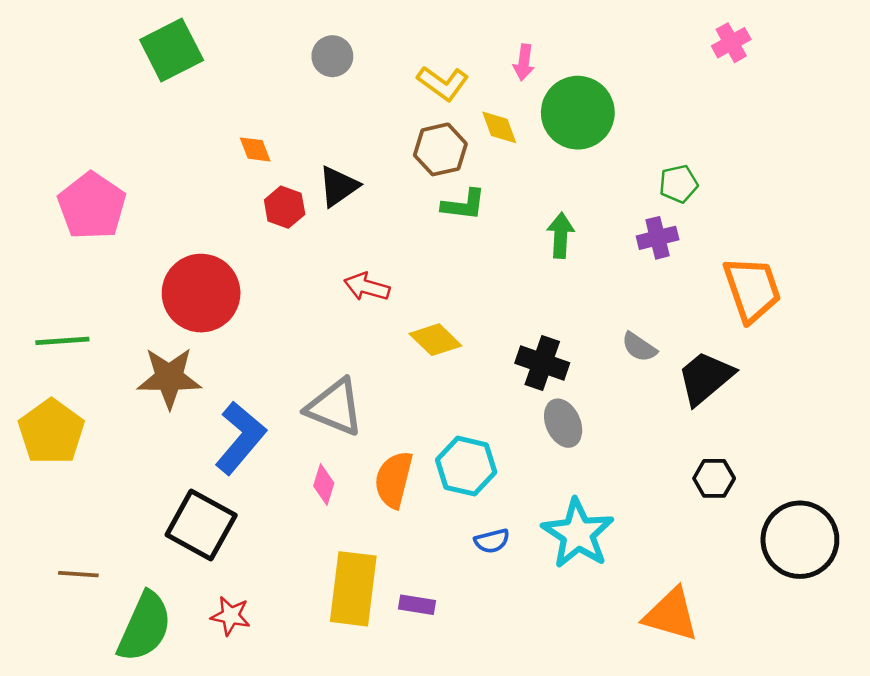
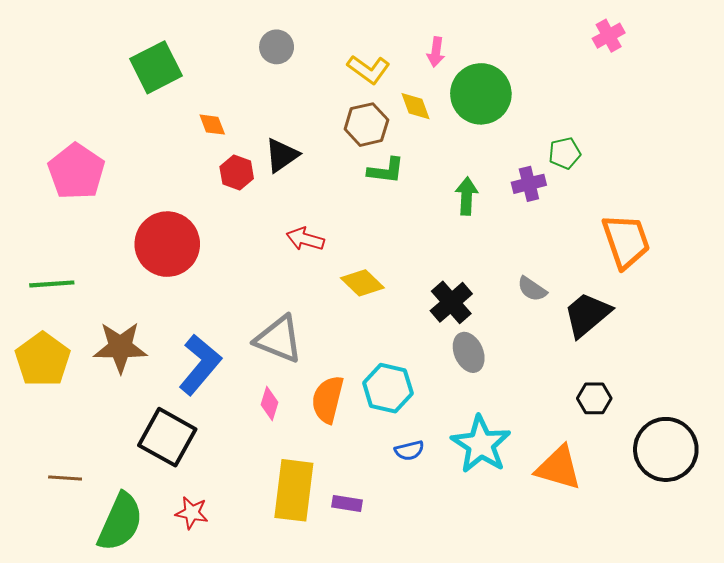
green square: (172, 50) -> (156, 67), moved
purple cross: (658, 238) -> (529, 184), moved
black cross: (542, 363) -> (451, 302), turned 30
brown star: (169, 378) -> (120, 347), moved
orange triangle: (671, 615) -> (559, 468), moved

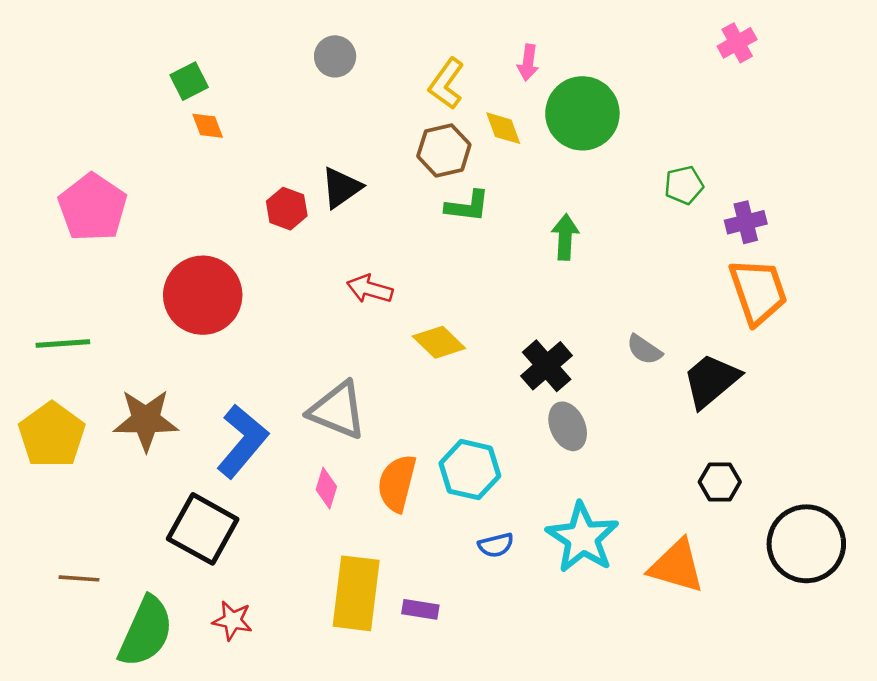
green square: (156, 67) -> (189, 81), size x0.6
yellow L-shape: (369, 69) -> (446, 84), turned 90
orange diamond: (212, 125) -> (208, 126), moved
purple cross: (529, 184) -> (746, 222), moved

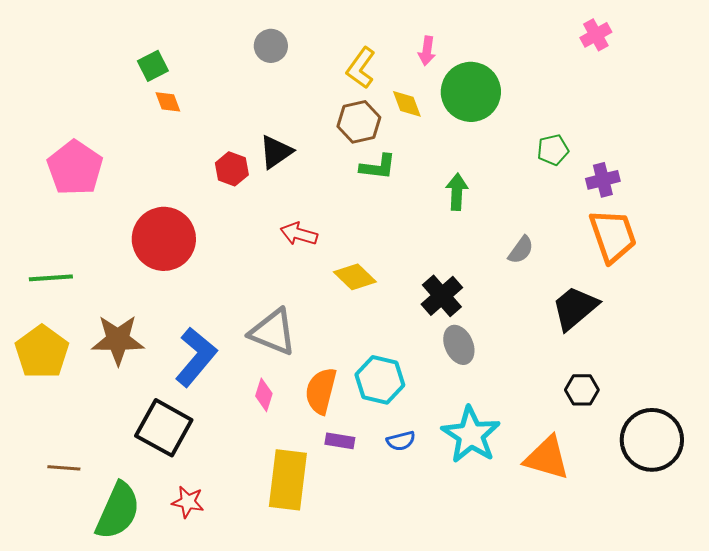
gray semicircle: (644, 350) -> (521, 250), moved, turned -88
purple rectangle: (420, 609) -> (340, 441), moved

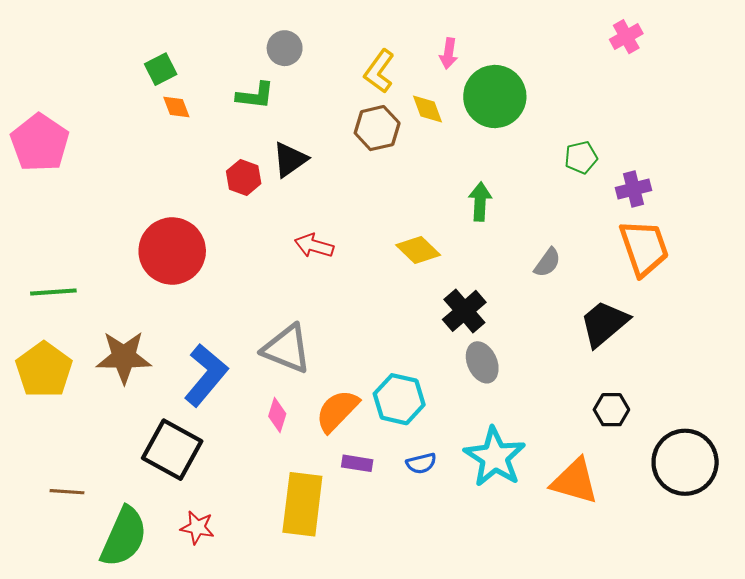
green L-shape: (378, 167) -> (255, 95), moved
pink pentagon: (75, 168) -> (40, 143), moved
yellow diamond: (355, 277) -> (418, 250), moved
orange semicircle: (321, 391) -> (337, 411), turned 30

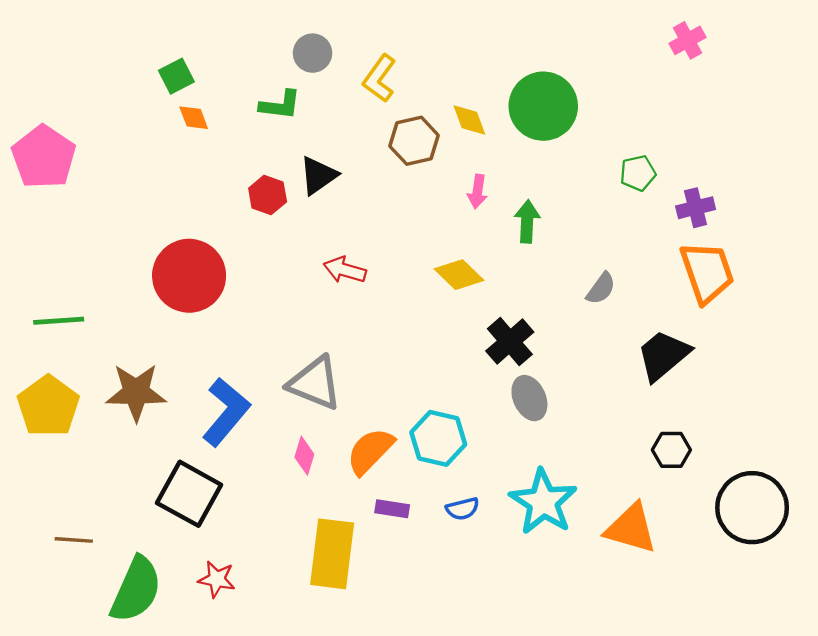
pink arrow: (449, 53) -> (477, 192), moved
yellow L-shape: (379, 71) -> (379, 78), moved

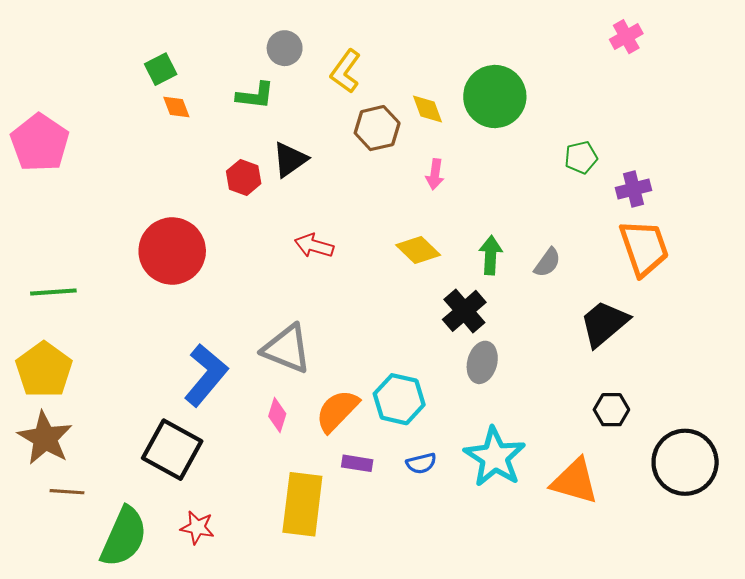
green arrow: (527, 222) -> (491, 255), moved
brown star: (136, 392) -> (45, 438), moved, turned 30
gray ellipse: (529, 398) -> (482, 362), turned 39

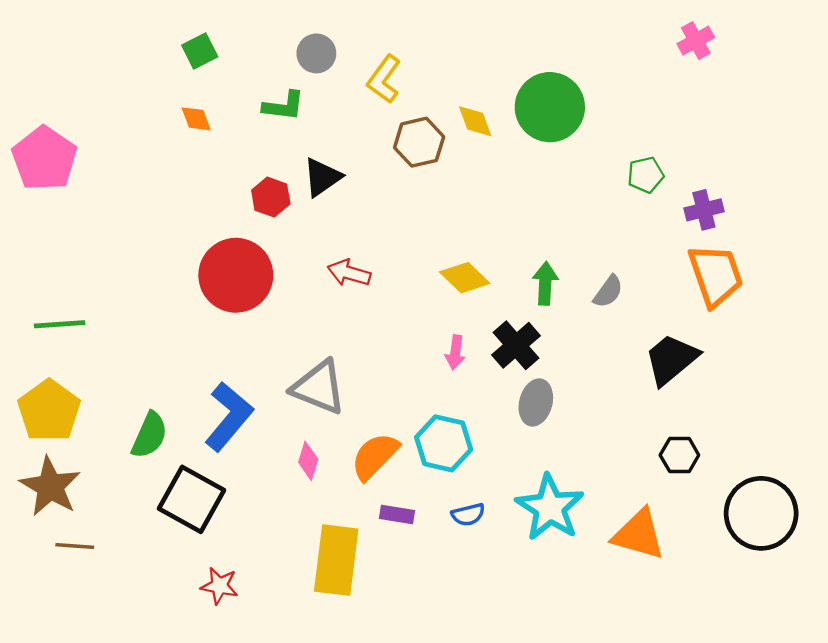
green square: (161, 69) -> (200, 51), moved
pink arrow: (435, 174) -> (455, 352), moved
red circle: (172, 251) -> (236, 275), moved
green semicircle: (124, 537) -> (149, 435), moved, size x0.7

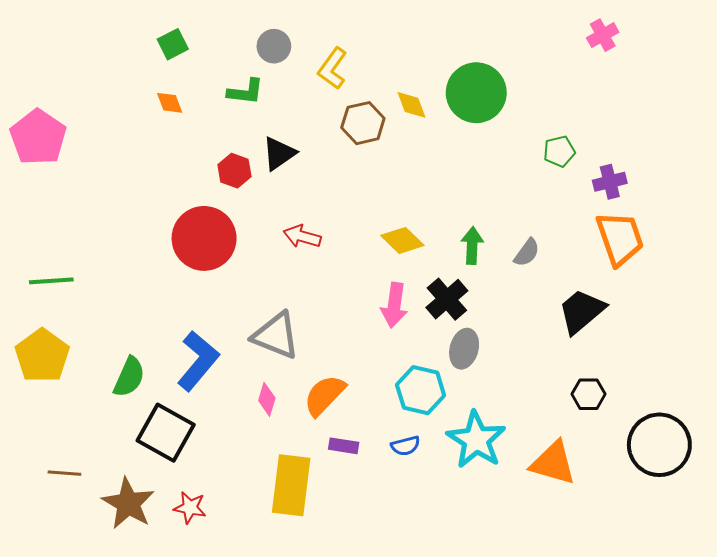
pink arrow: (455, 352) -> (394, 305), size x1.5
cyan hexagon: (444, 443) -> (421, 390), moved
brown star: (50, 487) -> (128, 503), moved

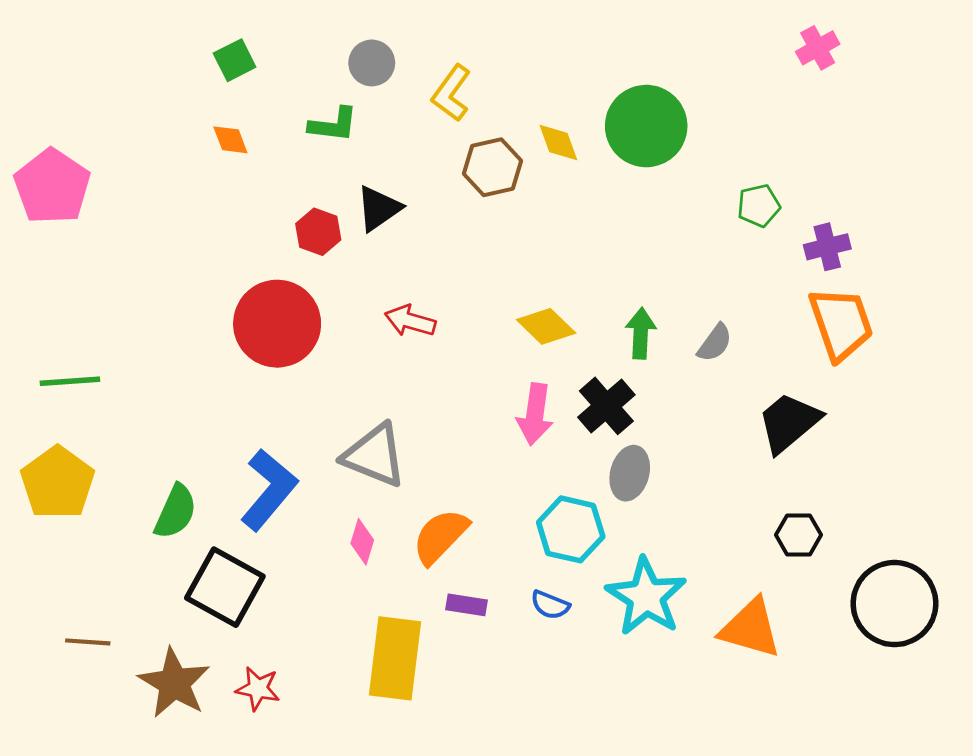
blue semicircle: (405, 446) -> (550, 605), turned 36

